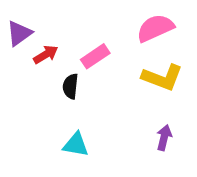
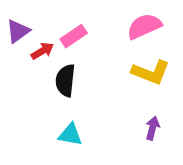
pink rectangle: (95, 56) -> (74, 36), moved
black semicircle: (70, 86) -> (65, 80), size x1.4

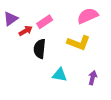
yellow L-shape: (151, 72) -> (79, 43), moved
cyan triangle: (70, 135) -> (60, 75), moved

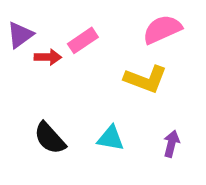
red arrow: (26, 31) -> (48, 57), turned 32
black semicircle: (40, 49) -> (50, 138), moved, turned -48

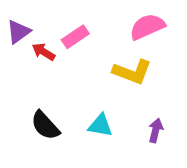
red arrow: (48, 57) -> (43, 52), turned -150

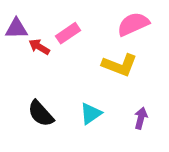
purple triangle: (18, 32) -> (16, 29), turned 35
cyan triangle: (100, 125) -> (91, 114), turned -45

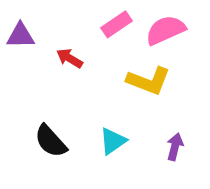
pink rectangle: (68, 33) -> (117, 24), moved
red arrow: (39, 47) -> (69, 58), moved

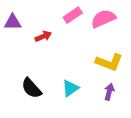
red arrow: (69, 58) -> (43, 36), turned 126
yellow L-shape: (149, 81) -> (109, 62), moved

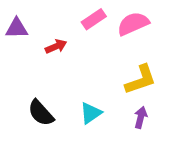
yellow L-shape: (109, 62) -> (141, 80), turned -40

